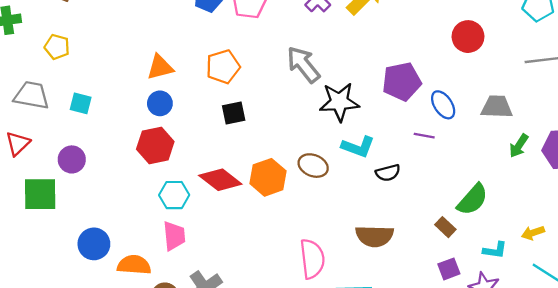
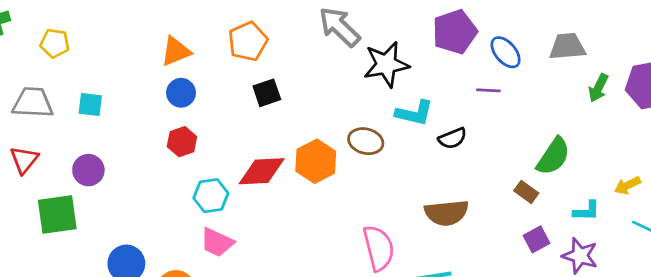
red hexagon: (155, 145) -> (182, 142), size x0.7
red diamond: (220, 180) -> (262, 171), turned -33
pink trapezoid: (174, 236) -> (217, 242), turned 128

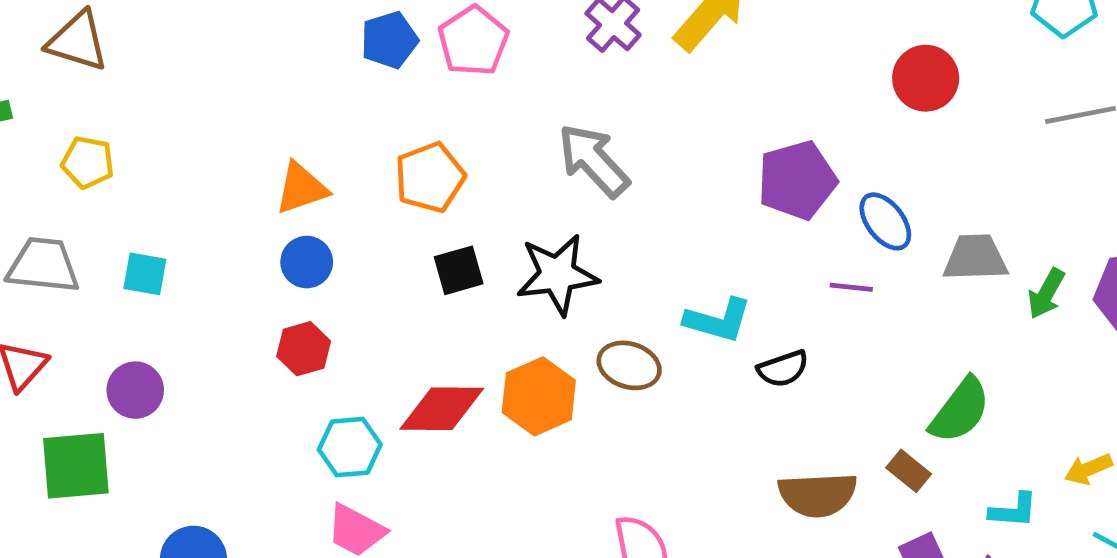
gray trapezoid: (567, 47) -> (975, 258), moved
black star: (386, 64) -> (557, 275), moved
brown semicircle: (447, 213) -> (818, 495), moved

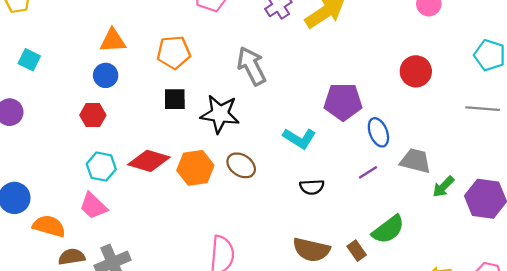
purple line: (851, 287) -> (368, 172), moved, turned -54
cyan L-shape: (718, 320) -> (299, 138), moved

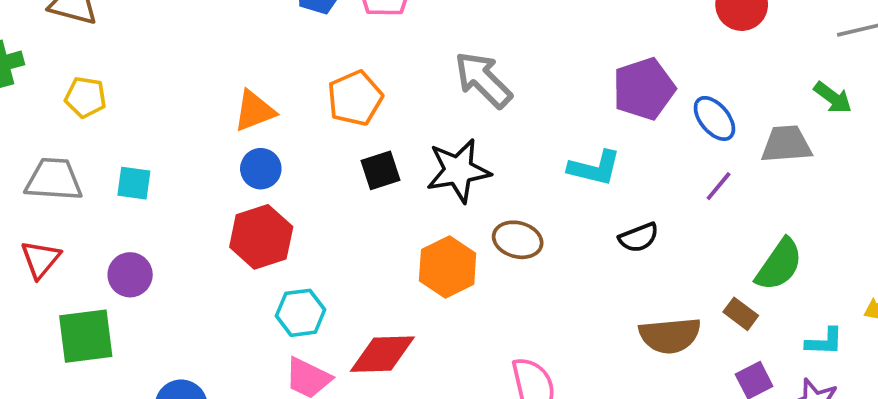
red hexagon: (93, 115) -> (261, 237), size x1.5
red diamond: (149, 161) -> (382, 354), moved
green arrow: (443, 187) -> (833, 98), moved, turned -80

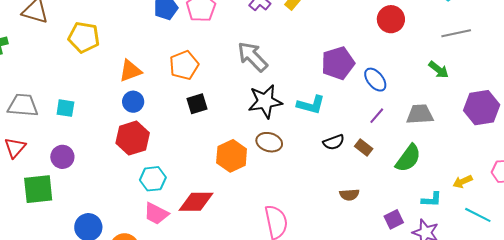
yellow pentagon: (85, 97) -> (84, 37), moved, size x1.4
gray trapezoid: (786, 144) -> (420, 114), moved
black star: (458, 171) -> (265, 101), moved
brown rectangle: (741, 314) -> (364, 148), moved
brown semicircle: (670, 335) -> (349, 195), size x0.6

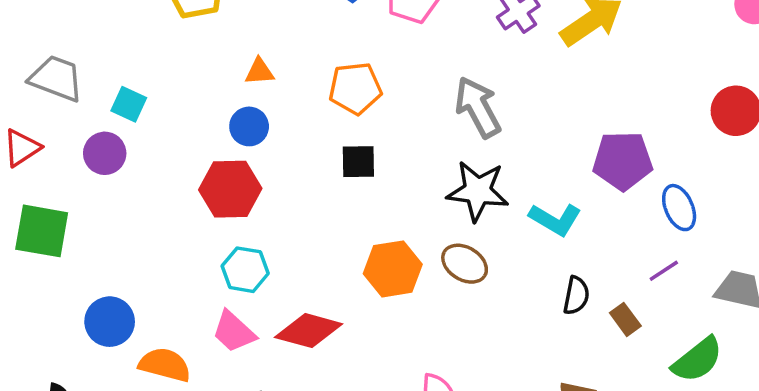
orange triangle: (130, 71) -> (259, 72), size x0.7
black semicircle: (334, 142) -> (576, 295), turned -75
purple circle: (62, 157) -> (105, 153), moved

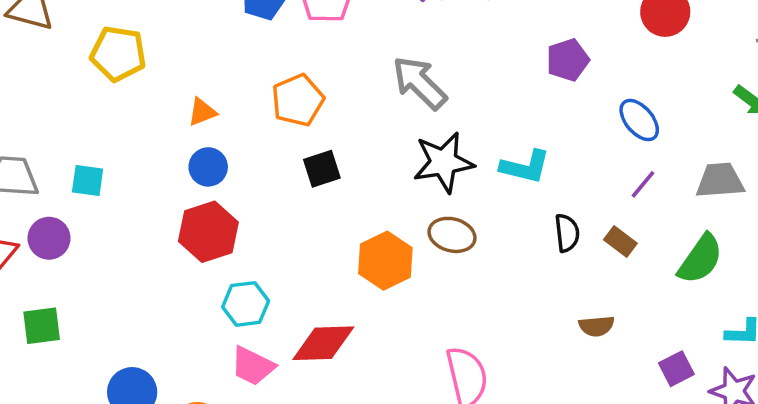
purple circle: (105, 153) -> (49, 238), moved
purple pentagon: (623, 161) -> (568, 60), moved, size x0.7
green square: (42, 231) -> (42, 326), size x0.7

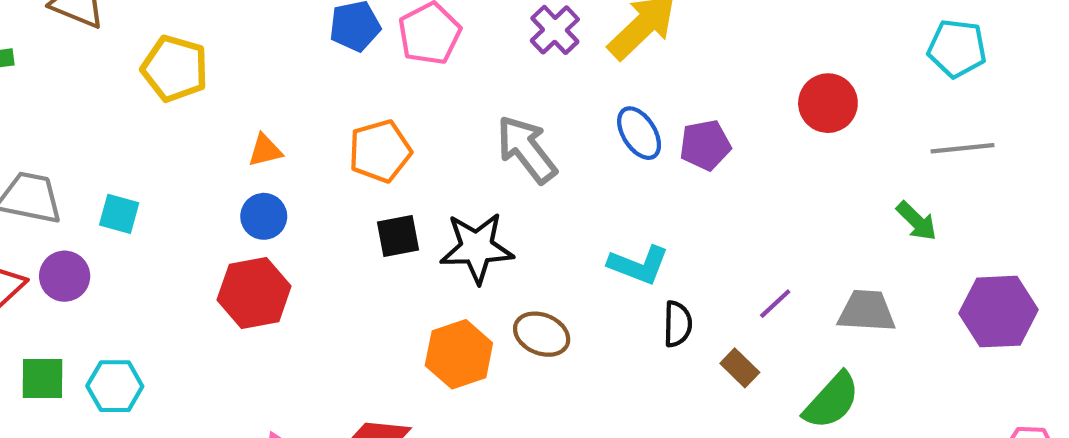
blue ellipse: (639, 120) -> (639, 133), moved
black star: (443, 162) -> (477, 248), moved
black semicircle: (567, 233) -> (678, 324), moved
cyan hexagon: (246, 304) -> (115, 386), moved

